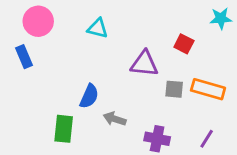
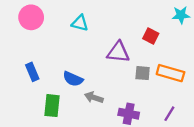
blue rectangle: (24, 57) -> (32, 72), moved
blue semicircle: (89, 96) -> (73, 79), turned 90

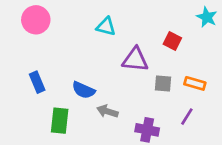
cyan star: (181, 15) -> (207, 17), turned 30
cyan triangle: (80, 23) -> (106, 26), moved
orange rectangle: (170, 73) -> (195, 83), size x0.7
purple line: (169, 114) -> (187, 117), moved

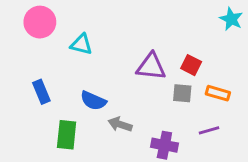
cyan triangle: (106, 26) -> (81, 44), moved
red square: (172, 41) -> (191, 65), moved
purple line: (187, 117) -> (209, 130), turned 42

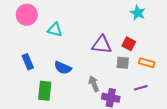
cyan star: (231, 19) -> (138, 13), moved
gray arrow: (120, 124) -> (94, 84), moved, turned 49

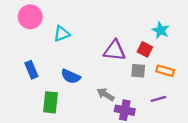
cyan star: (138, 13) -> (161, 30), moved
cyan triangle: (55, 30) -> (62, 34), turned -35
gray arrow: (94, 84) -> (106, 94), turned -35

